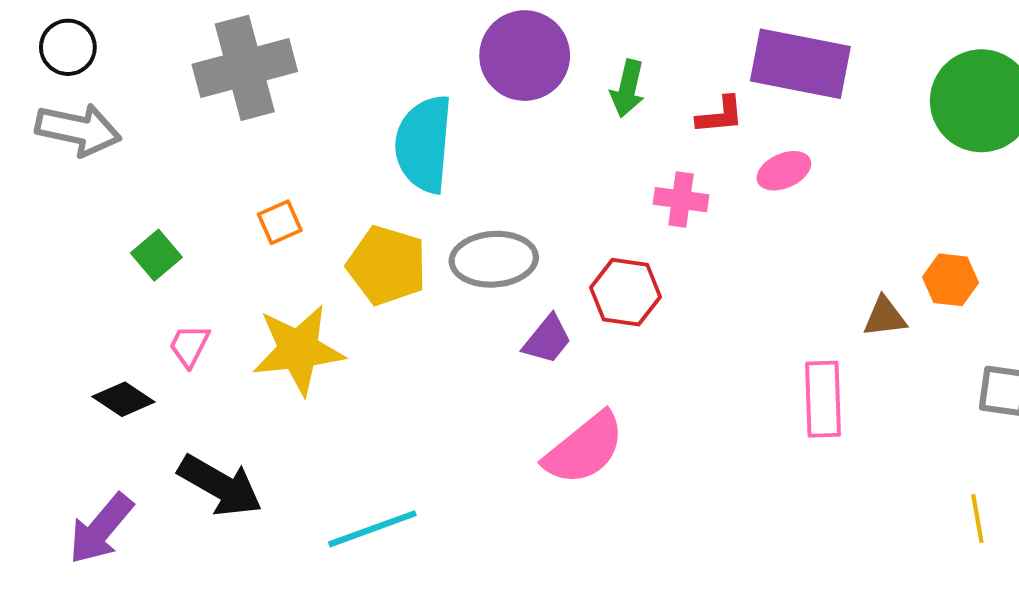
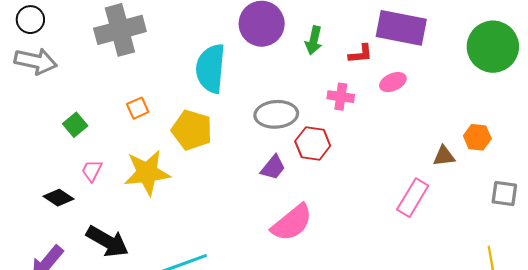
gray ellipse: (494, 259) -> (276, 114), moved
pink rectangle: (823, 399) -> (413, 198), turned 33

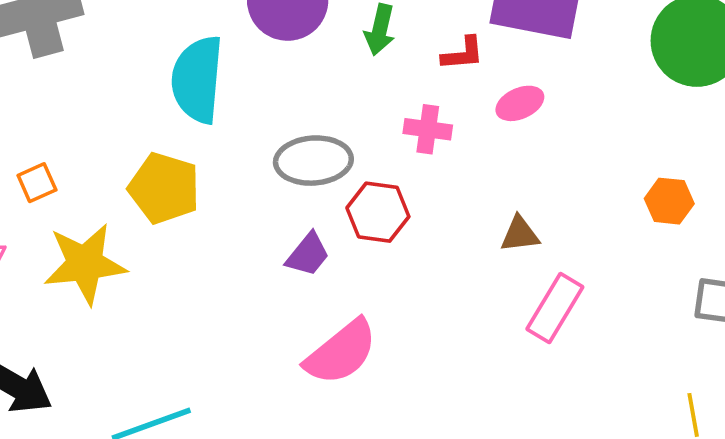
orange square: (138, 108) -> (37, 183), moved
brown triangle: (444, 156) -> (520, 234), moved

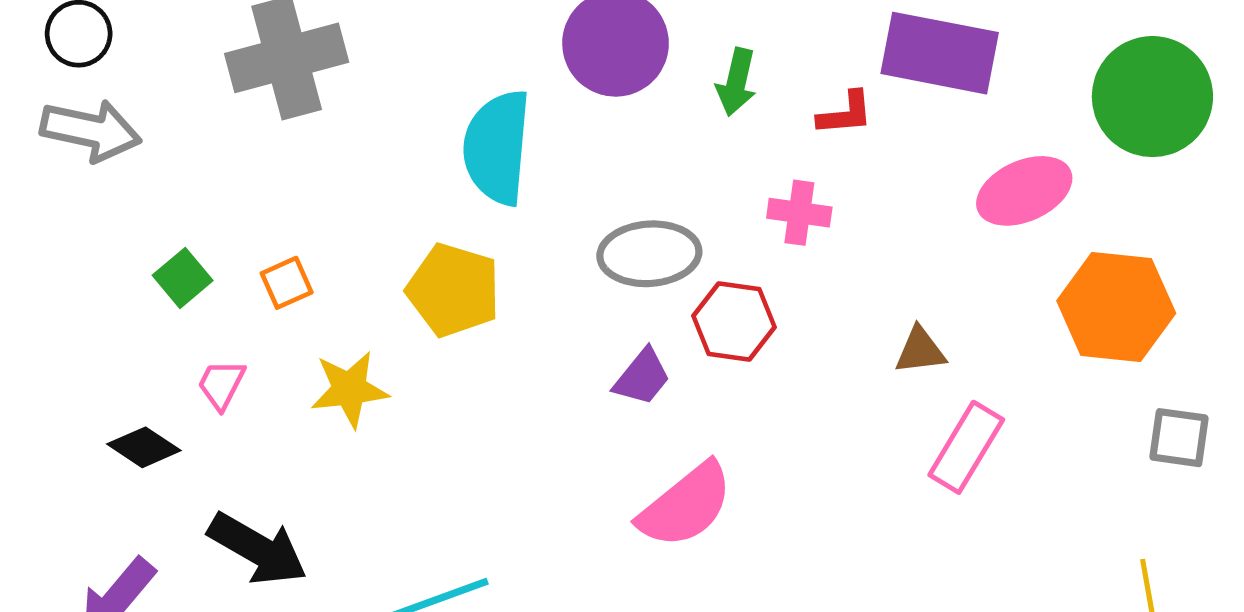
pink ellipse: (520, 103) -> (1024, 191), moved, size x1.5
orange hexagon: (669, 201) -> (1116, 307), size x1.8
yellow star: (85, 264) -> (349, 389), size x0.7

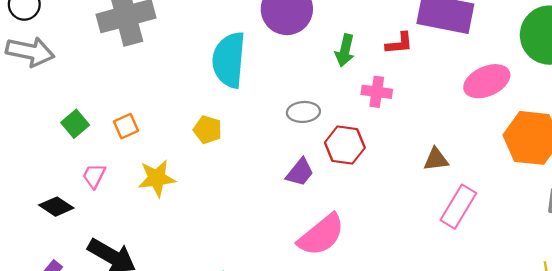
green arrow: (736, 82) -> (345, 50), moved
gray ellipse: (649, 254) -> (303, 112), size x0.7
yellow pentagon: (453, 290) -> (208, 130), size x0.6

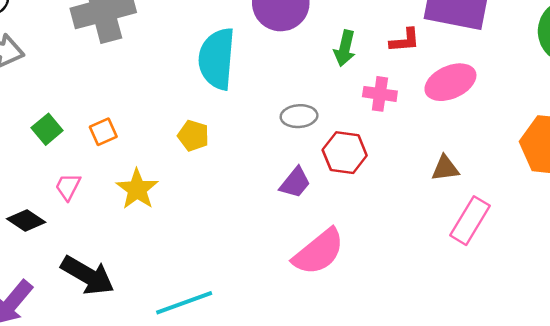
pink ellipse: (487, 81) -> (450, 82), moved
yellow star: (157, 178) -> (137, 189), turned -30

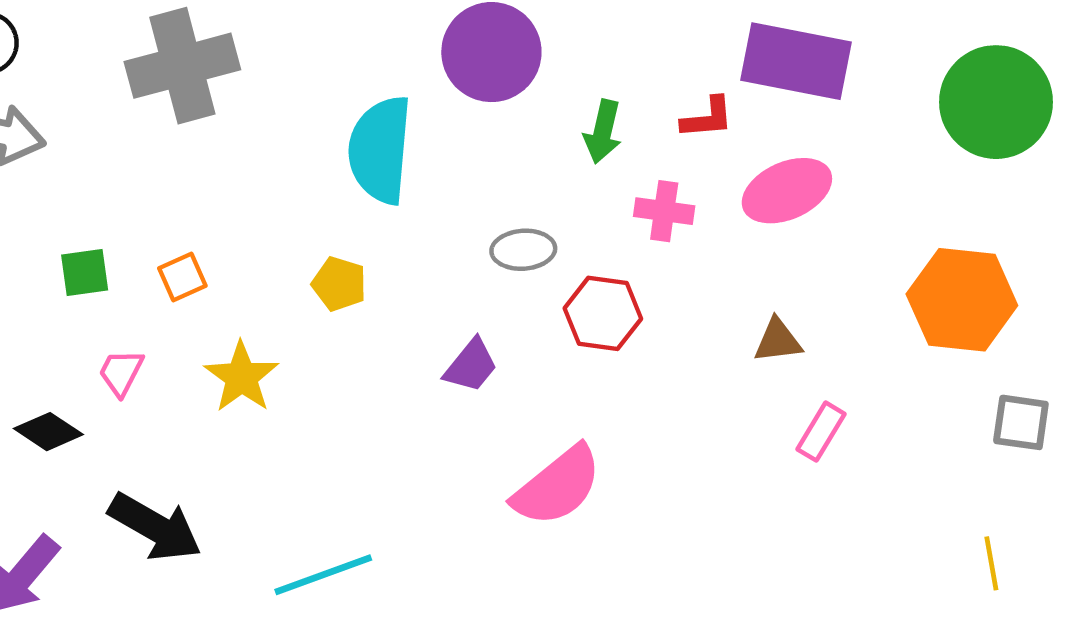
green square: (47, 129) -> (85, 272), turned 32
purple trapezoid: (295, 183) -> (471, 366), moved
pink rectangle: (470, 221) -> (821, 432), size x0.7

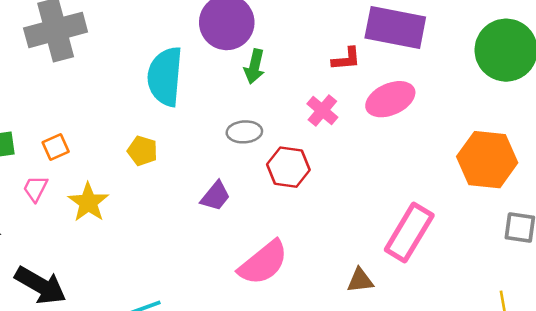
green arrow: (603, 132) -> (254, 66), moved
pink cross: (664, 211) -> (322, 111), turned 32
brown triangle: (778, 341) -> (360, 280), moved
pink trapezoid: (121, 372) -> (35, 189), moved
pink rectangle: (821, 432) -> (409, 233), size x1.8

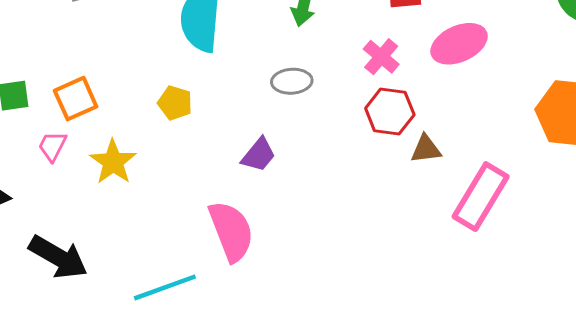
orange square: (56, 147) -> (76, 99), size x1.4
red hexagon: (288, 167) -> (390, 112), moved
pink semicircle: (263, 263) -> (231, 231), moved, turned -72
brown triangle: (360, 280) -> (426, 149), moved

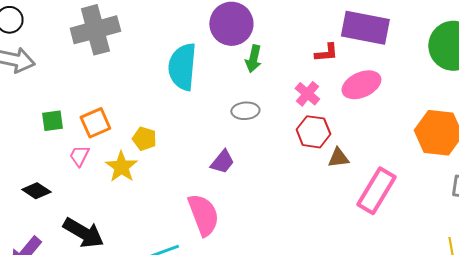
yellow pentagon: (175, 103) -> (144, 139), moved

